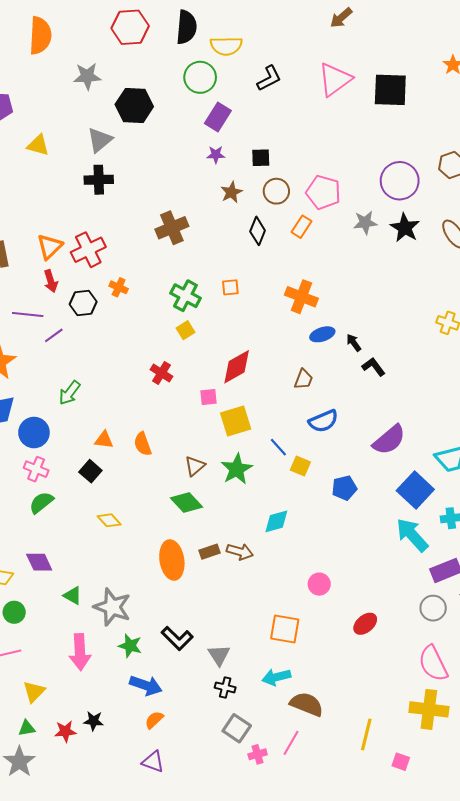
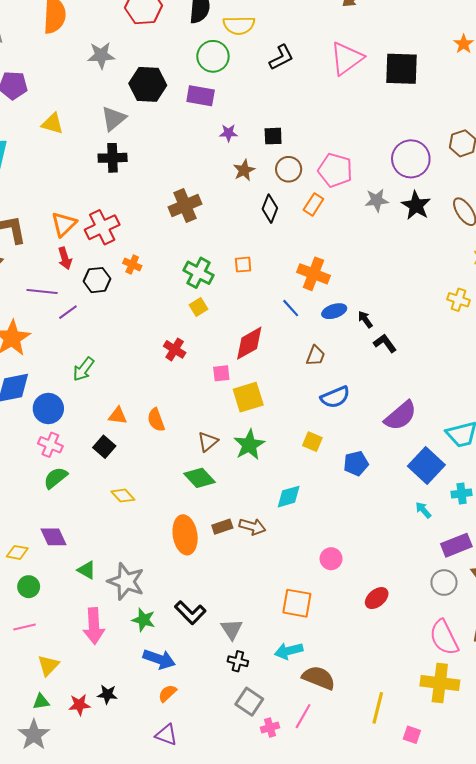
purple rectangle: (218, 117) -> (201, 96), moved, turned 68
blue line: (278, 447) -> (291, 308), moved
cyan arrow: (412, 535) -> (423, 510), size x0.5

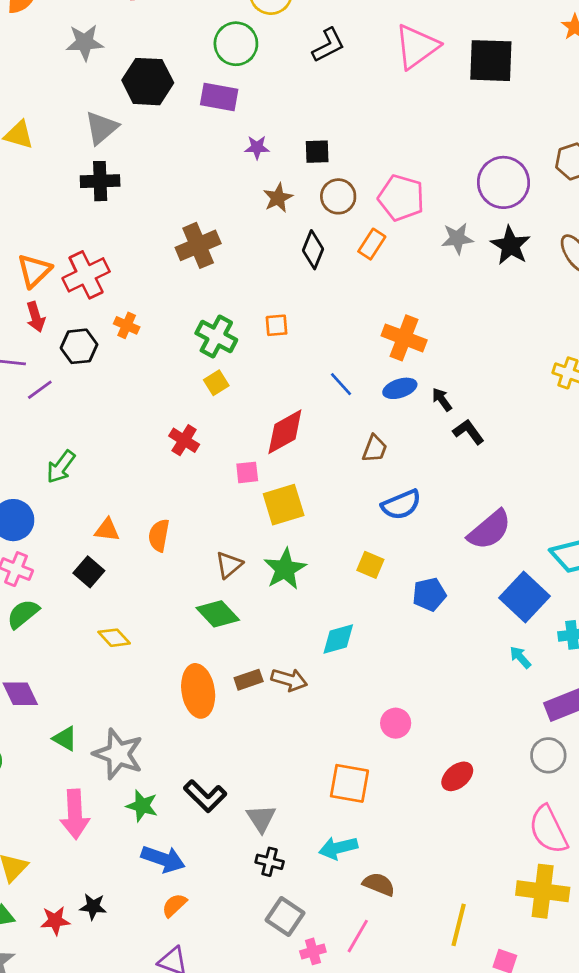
orange cross: (313, 274) -> (404, 338), moved
orange semicircle: (156, 420) -> (159, 535), turned 30
brown semicircle: (319, 678) -> (379, 884), size x0.7

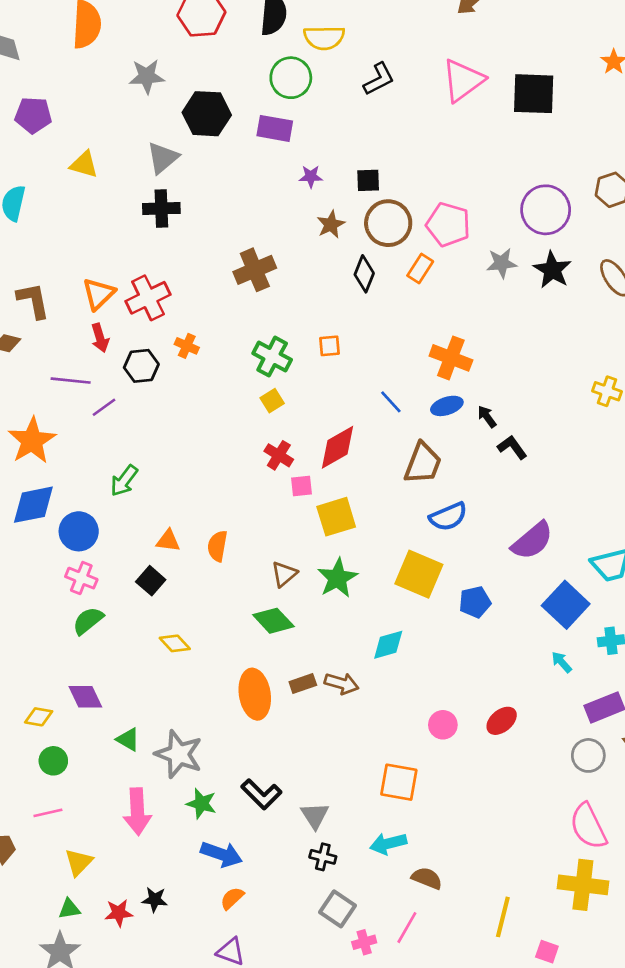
brown circle: (338, 196) -> (388, 223), size x1.4
red cross: (184, 440) -> (279, 455), moved
brown trapezoid: (375, 449) -> (423, 463), size x1.6
yellow square: (370, 565) -> (419, 574), size x1.8
red ellipse: (457, 776) -> (502, 721), moved

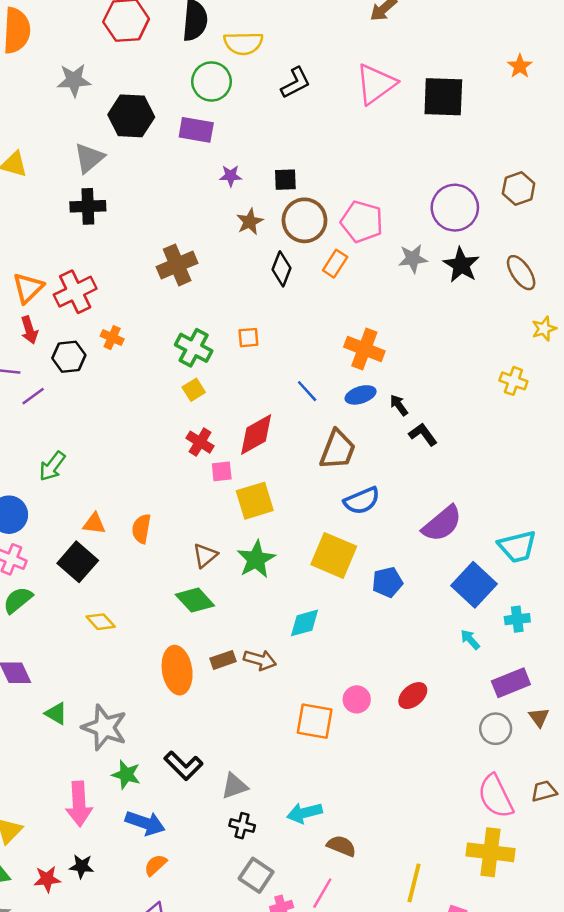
black square: (151, 581) -> (78, 562), size x1.4
orange square: (399, 782) -> (315, 721), moved
pink arrow: (137, 812) -> (79, 804), moved
gray triangle: (315, 816) -> (234, 786), turned 44

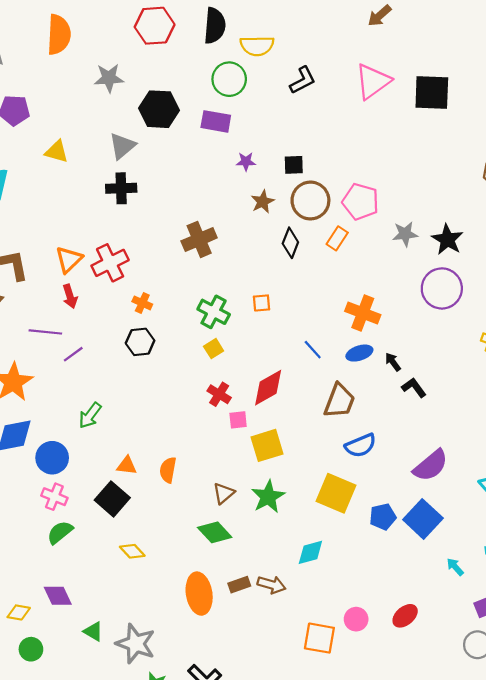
purple circle: (455, 208) -> (442, 288), moved
black hexagon: (69, 357) -> (140, 342), moved
blue square: (474, 585) -> (423, 519), moved

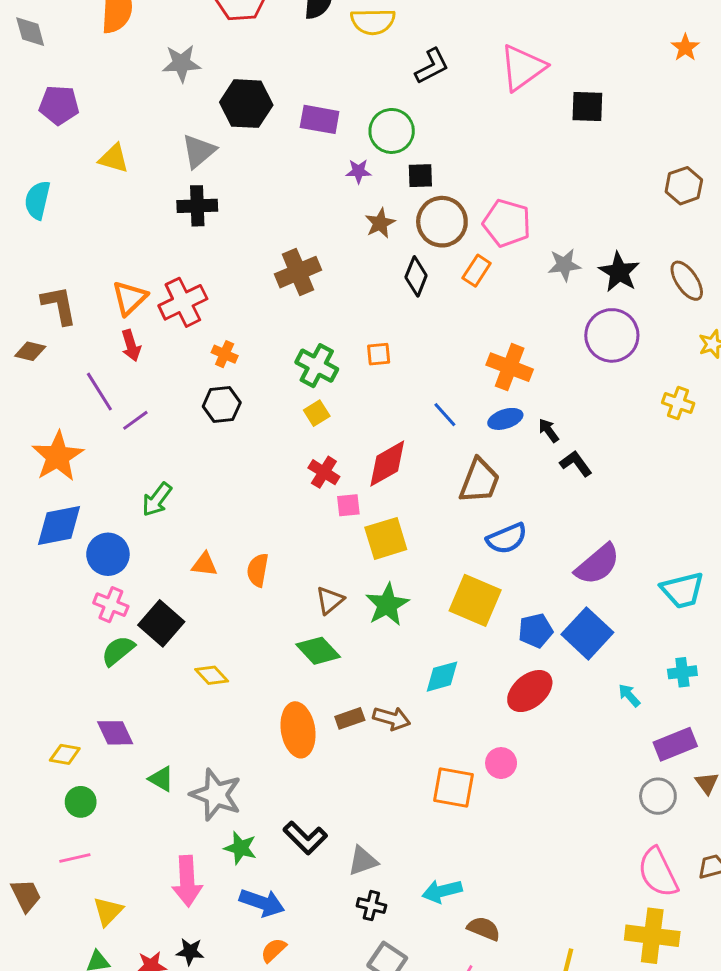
green circle: (229, 79) -> (392, 131), moved
black square: (432, 93) -> (587, 106), moved, size x0.7
purple line: (45, 332) -> (99, 392), turned 52
black square: (112, 499) -> (161, 623), moved
red ellipse: (405, 616) -> (530, 691), moved, size x1.4

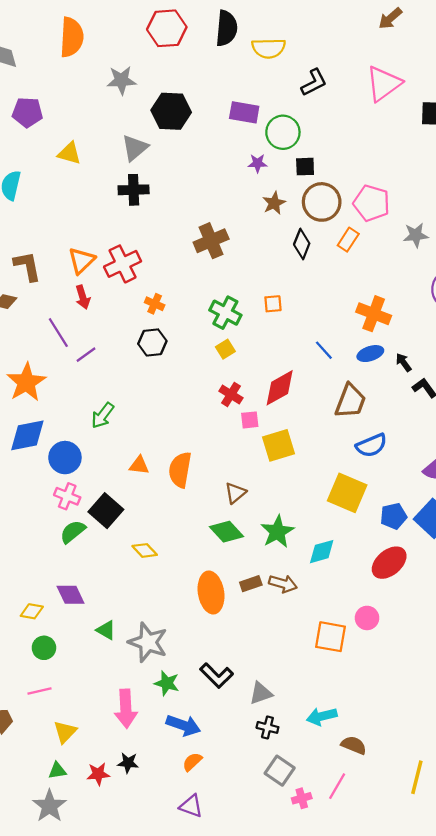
purple rectangle: (320, 119) -> (244, 112), moved
orange semicircle: (258, 570) -> (180, 470), size x1.4
green star: (387, 605) -> (277, 532), moved

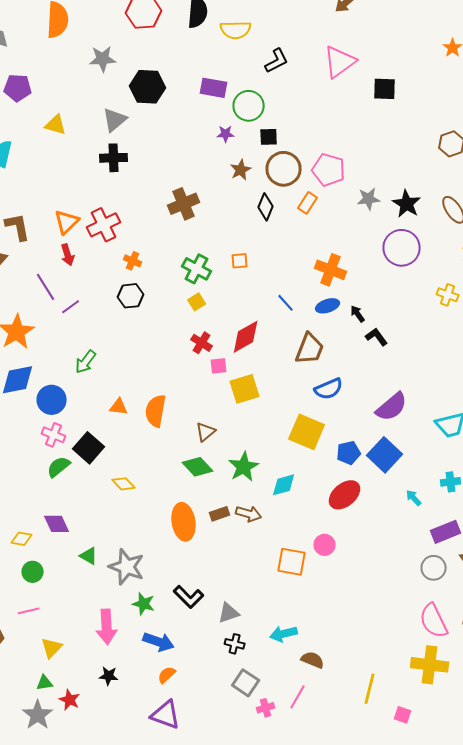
red star: (98, 774) -> (70, 700), moved, turned 30
purple triangle: (191, 806) -> (166, 715), size x1.4

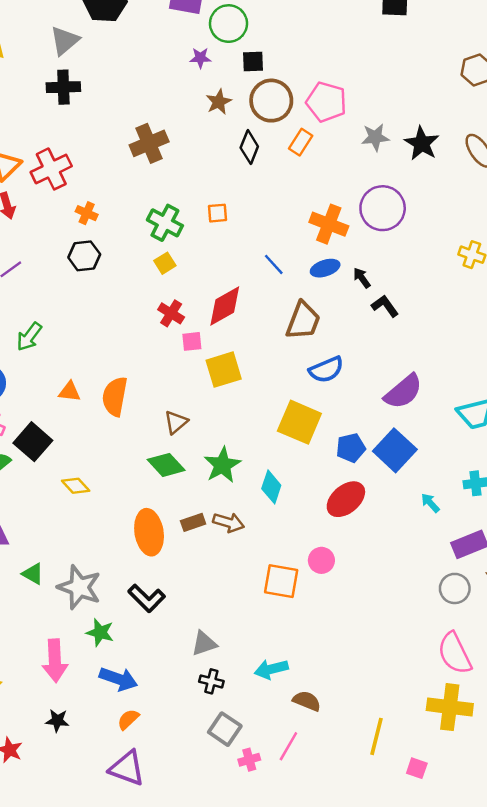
purple circle: (402, 248) -> (383, 208), moved
cyan diamond: (284, 485) -> (271, 487), turned -56
black L-shape: (189, 597) -> (147, 598), moved

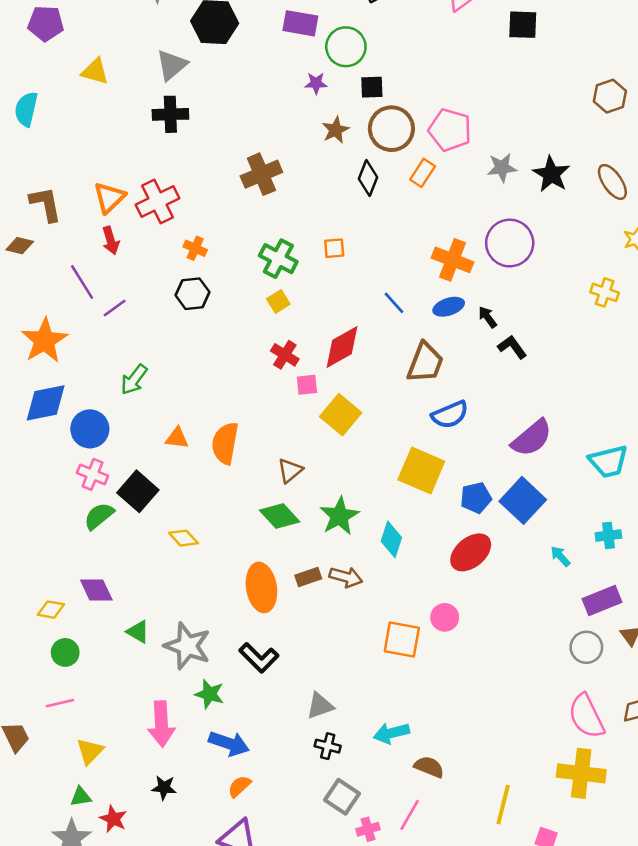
yellow square: (224, 370) -> (341, 415), turned -33

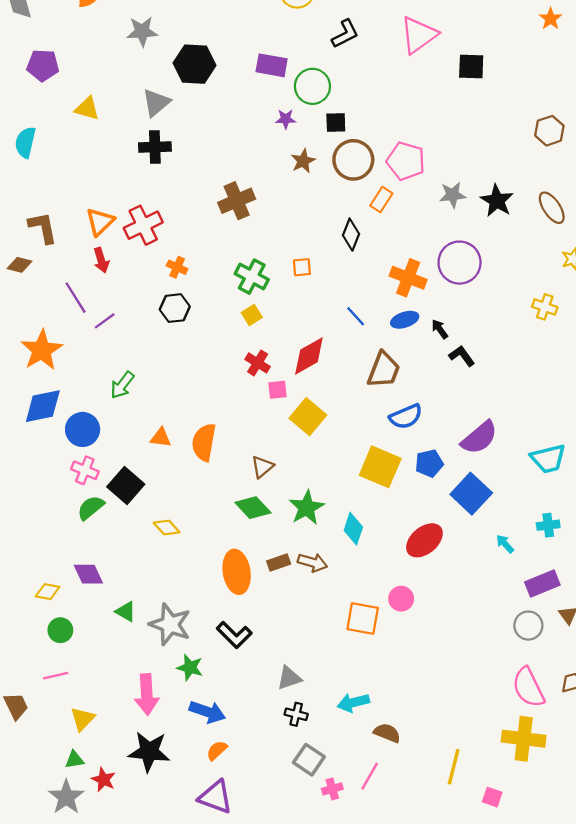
black diamond: (368, 178) -> (351, 235), moved
blue pentagon: (476, 498) -> (429, 463), moved
black star: (164, 788) -> (149, 752), size x1.8

